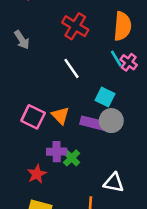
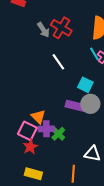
gray arrow: (22, 40) -> (43, 30), moved
orange triangle: (60, 116) -> (38, 117), moved
pink square: (33, 117) -> (27, 131), moved

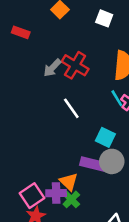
gray arrow: (43, 30) -> (52, 68), turned 77
orange triangle: (38, 117) -> (69, 182), moved
pink square: (27, 131) -> (32, 196), turned 30

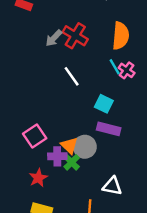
gray circle: (112, 161) -> (85, 147), moved
purple rectangle: (93, 164) -> (109, 129), moved
pink square: (32, 196) -> (35, 136), moved

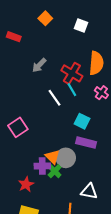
red cross: (75, 36) -> (72, 73), moved
cyan line: (115, 67) -> (72, 90), moved
pink square: (35, 136) -> (18, 127), moved

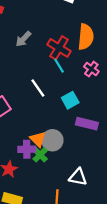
white line: (55, 98) -> (38, 88), moved
cyan square: (82, 121) -> (70, 100), turned 35
purple rectangle: (86, 143) -> (87, 124), moved

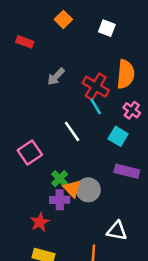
cyan square: (70, 100) -> (118, 136), moved, turned -30
green cross: (40, 155) -> (60, 179), moved

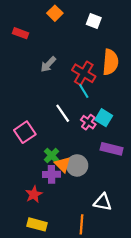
pink cross: (132, 110) -> (88, 122), moved

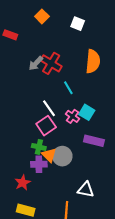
red cross: (84, 73) -> (51, 63), moved
pink square: (25, 132) -> (46, 126), moved
green cross: (52, 155) -> (39, 147), turned -32

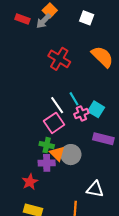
red rectangle: (10, 35) -> (22, 19), moved
orange semicircle: (93, 61) -> (102, 57), turned -50
gray arrow: (36, 63) -> (44, 21), moved
cyan line: (68, 88) -> (74, 99), moved
pink cross: (72, 116) -> (81, 114), turned 32

